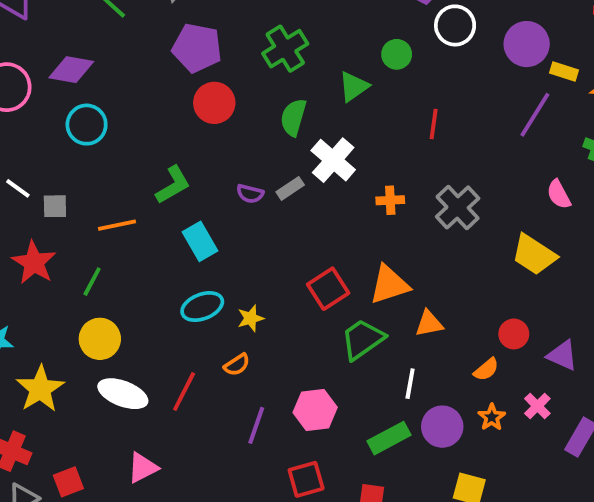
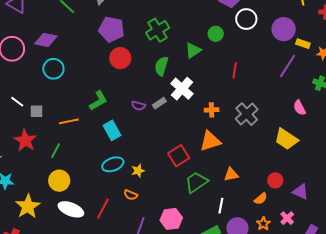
orange triangle: (389, 285) -> (210, 141), moved
orange semicircle: (237, 365) -> (131, 195), turned 56

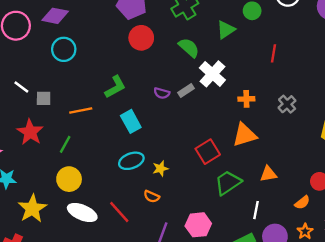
green semicircle: (161, 66) -> (189, 48), turned 114
gray cross: (247, 114) -> (287, 104), size x0.7
red line: (103, 209) -> (119, 212), turned -70

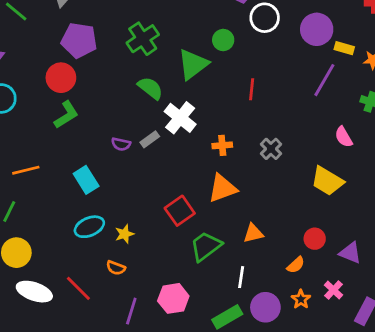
green triangle: (226, 30) -> (193, 64), size x1.4
red circle: (141, 38) -> (61, 78), moved
green L-shape: (115, 87) -> (66, 115), moved

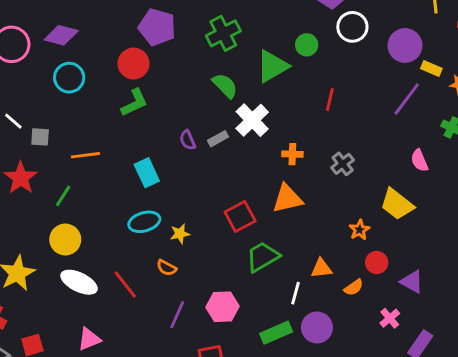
purple semicircle: (121, 144) -> (188, 140), turned 48
orange triangle: (253, 233) -> (321, 268), moved
orange star: (301, 299) -> (359, 230), moved

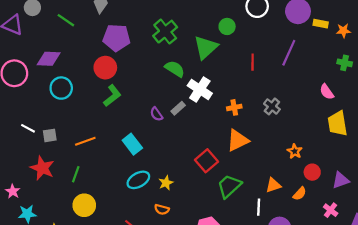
purple line: (407, 99) -> (289, 53), moved
yellow trapezoid: (397, 204) -> (338, 123), moved, turned 55
purple triangle: (412, 282) -> (341, 180), turned -36

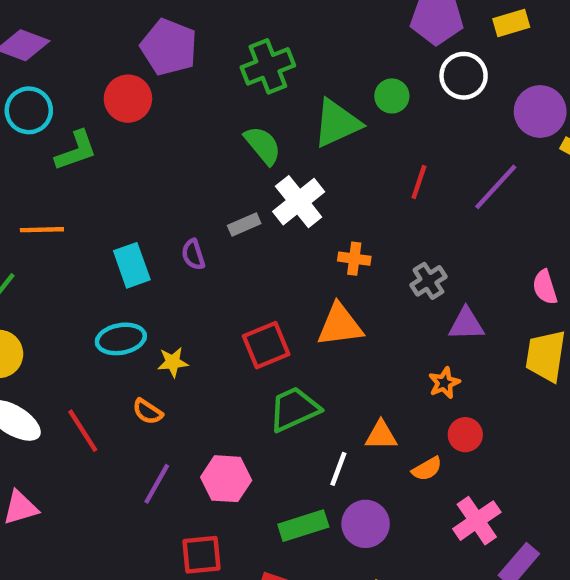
green L-shape: (112, 96) -> (76, 151), moved
purple semicircle: (156, 114) -> (193, 255), moved
purple triangle: (341, 180) -> (466, 324), moved
pink cross: (331, 210) -> (477, 521), size x1.5

